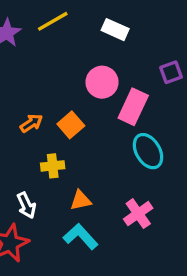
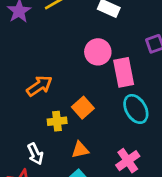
pink rectangle: (133, 107) -> (124, 72), turned -36
orange arrow: (31, 123) -> (39, 86), size x1.4
orange square: (71, 125) -> (83, 108), moved

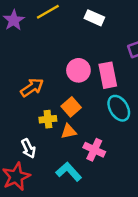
pink circle: (98, 52) -> (78, 70), moved
orange triangle: (80, 150) -> (69, 131), moved
pink cross: (128, 161) -> (94, 150), moved, turned -30

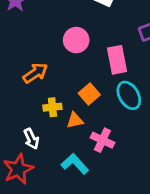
pink circle: (78, 70) -> (76, 40), moved
orange square: (71, 107) -> (89, 94), moved

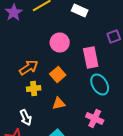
orange square: (89, 94) -> (58, 74), moved
yellow cross: (52, 107) -> (34, 88), moved
pink cross: (102, 140) -> (95, 118), moved

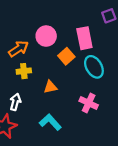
pink circle: (60, 42) -> (46, 36), moved
orange square: (58, 74) -> (66, 56), moved
white arrow: (26, 118) -> (15, 102), turned -140

